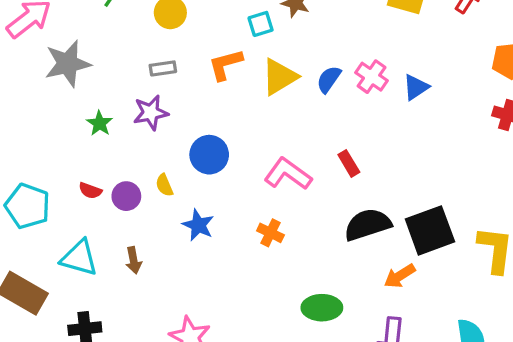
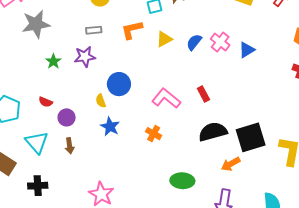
yellow triangle: (279, 77) -> (164, 39), size x0.7
yellow semicircle: (164, 185) -> (101, 101), moved
purple circle: (126, 196) -> (67, 117), moved
cyan triangle: (79, 258) -> (37, 142), turned 30

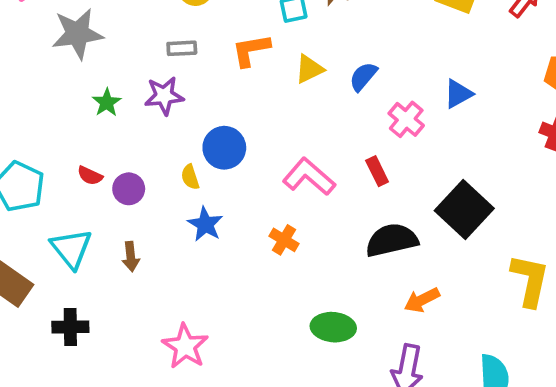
pink cross: (220, 42) -> (406, 119), moved
purple circle: (67, 117) -> (129, 189), moved
black square: (251, 137) -> (464, 209), moved, turned -32

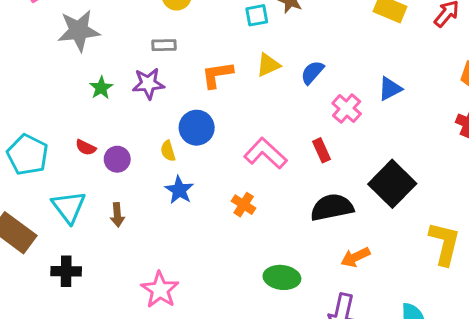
orange L-shape: (251, 50) -> (217, 75), moved

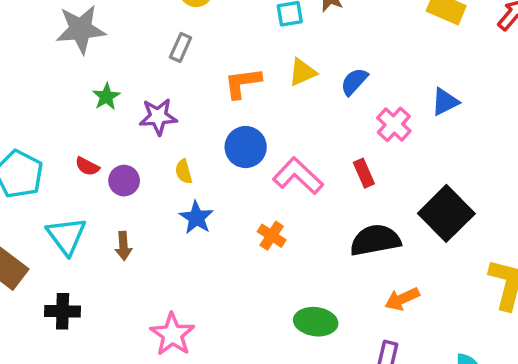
gray rectangle: (164, 45) -> (181, 47), turned -65
purple star: (148, 84) -> (158, 117), moved
blue circle: (197, 128) -> (246, 147), moved

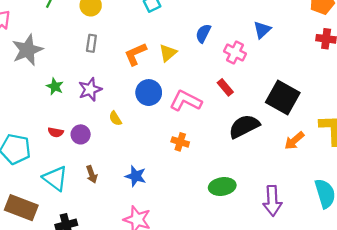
yellow triangle: (303, 72) -> (168, 53), moved
blue star: (196, 218) -> (136, 176), moved
orange arrow: (402, 299) -> (294, 141), moved

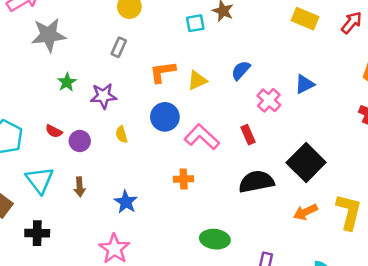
orange cross: (180, 142) -> (184, 179), turned -35

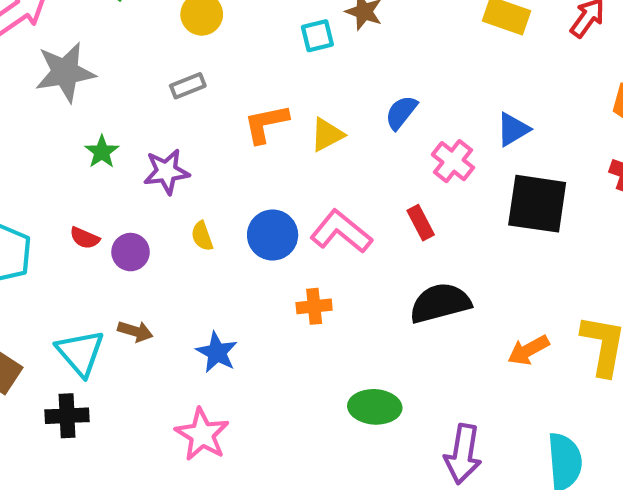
gray rectangle: (119, 47) -> (188, 86), turned 48
blue circle: (165, 117) -> (273, 235), moved
black square: (306, 163) -> (537, 204), moved, turned -33
cyan triangle: (40, 180) -> (80, 353), moved
brown arrow: (80, 187) -> (135, 331), turned -66

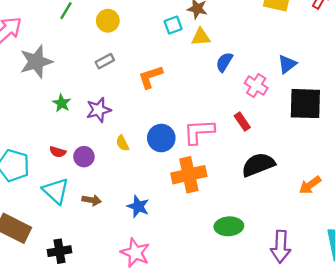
yellow triangle: (327, 135) -> (201, 37), moved, turned 30
pink L-shape: (341, 232) -> (199, 132), turned -36
orange cross: (314, 306) -> (189, 175), size x1.8
cyan triangle: (80, 353) -> (56, 191), moved

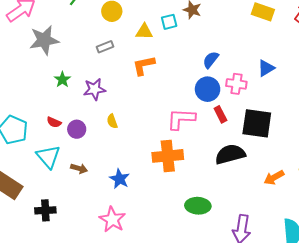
yellow triangle: (201, 37) -> (144, 32), moved
pink cross: (256, 86) -> (236, 84), turned -30
black square: (305, 104) -> (257, 123), moved
blue circle: (161, 138) -> (208, 89), moved

